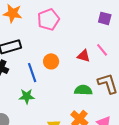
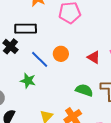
blue line: (32, 73) -> (40, 59), turned -42

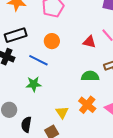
orange circle: (61, 54) -> (52, 41), moved

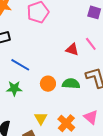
orange circle: (52, 41) -> (48, 84), moved
orange cross: (87, 105) -> (66, 123), moved

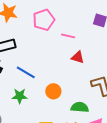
pink line: (91, 44) -> (68, 36), moved, turned -40
green semicircle: (71, 84) -> (80, 107), moved

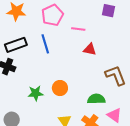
blue line: (26, 72) -> (45, 44), moved, turned 48
orange circle: (53, 91) -> (60, 88), moved

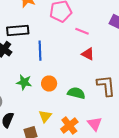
blue line: (45, 44) -> (40, 51), moved
green semicircle: (96, 99) -> (76, 93), moved

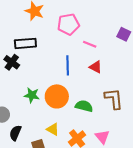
blue line: (40, 51) -> (68, 65), moved
orange circle: (49, 84) -> (57, 96), size x1.5
yellow triangle: (45, 116) -> (53, 129), turned -40

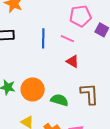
pink pentagon: (68, 24) -> (80, 16), moved
blue line: (68, 65) -> (43, 38), moved

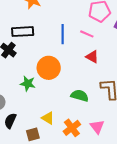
orange circle: (33, 89) -> (49, 68), moved

